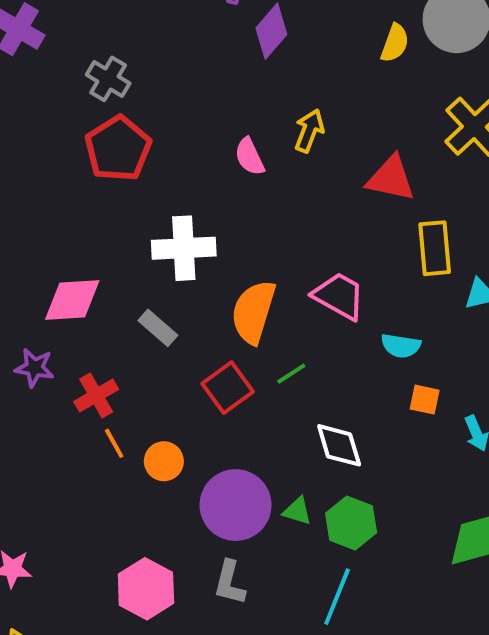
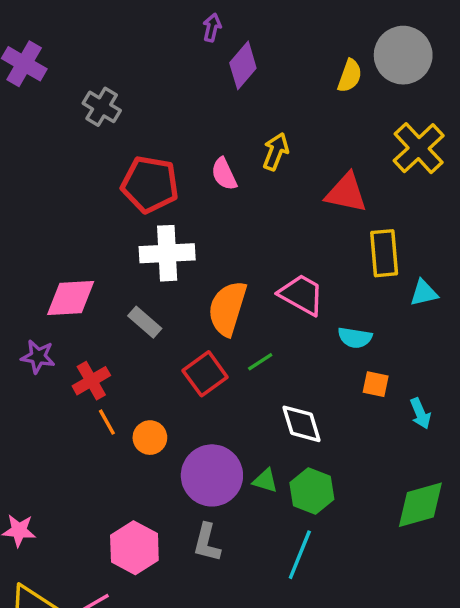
red pentagon: (118, 149) -> (150, 184), moved, turned -30

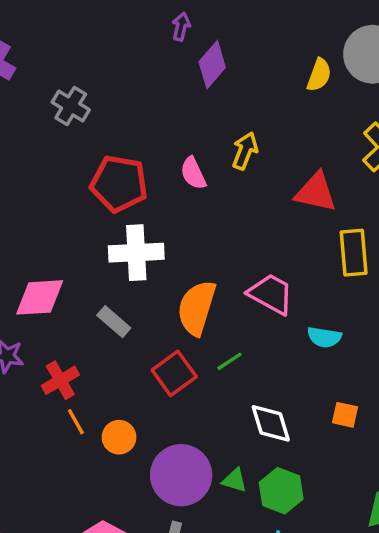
orange square: (376, 384) -> (345, 415), moved

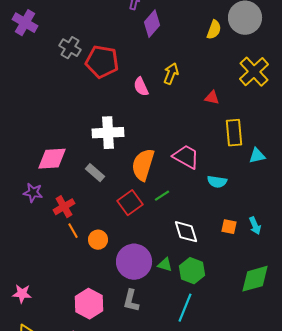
red pentagon: (119, 184) -> (102, 62), moved
red triangle: (316, 192) -> (212, 98), size x0.6

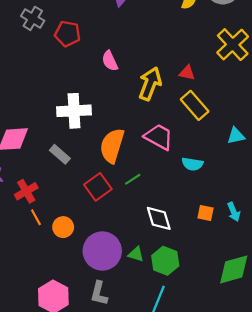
red pentagon: (102, 62) -> (67, 34), size x0.7
yellow arrow: (171, 74) -> (150, 84), moved, size x1.4
yellow rectangle: (234, 133) -> (195, 105), moved, turned -36

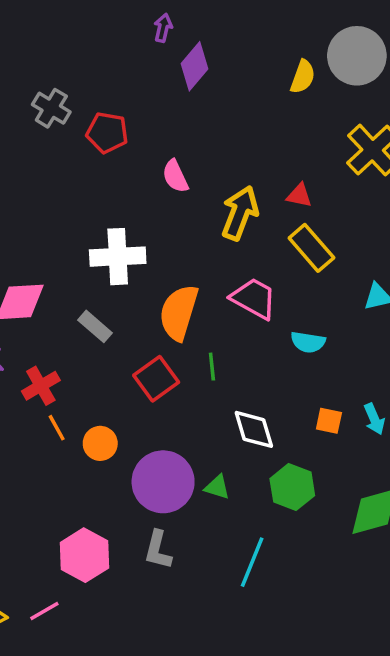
green line: (133, 179) -> (212, 367), turned -63
green hexagon: (165, 261) -> (292, 487), moved

